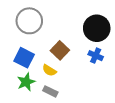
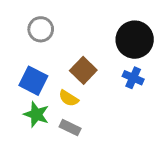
gray circle: (29, 21) -> (41, 29), size x0.7
green star: (26, 82) -> (36, 114), turned -30

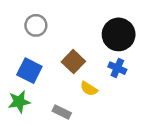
yellow semicircle: (69, 98) -> (89, 89), moved
green star: (36, 114) -> (19, 102), moved, turned -30

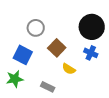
gray circle: (36, 25) -> (36, 28), moved

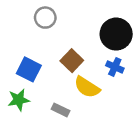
gray circle: (36, 28) -> (45, 18), moved
yellow semicircle: (69, 69) -> (87, 87), size x1.5

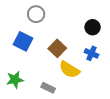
black circle: (116, 34) -> (93, 27), size x0.6
blue square: (29, 69) -> (23, 41), moved

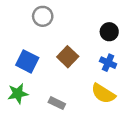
blue square: (23, 41) -> (27, 61), moved
yellow semicircle: (69, 70) -> (103, 94), moved

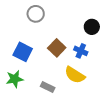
blue cross: (108, 63) -> (81, 51), moved
yellow semicircle: (103, 94) -> (75, 75), moved

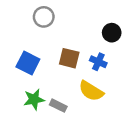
brown square: (57, 48) -> (69, 58), turned -30
green star: (15, 79) -> (34, 99), moved

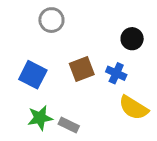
brown square: (69, 58) -> (82, 69), turned -35
yellow semicircle: (91, 91) -> (133, 108), moved

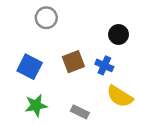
gray rectangle: (69, 125) -> (80, 112), moved

